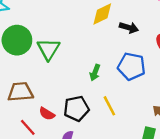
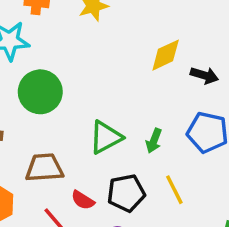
green triangle: (48, 49) -> (106, 137), moved, turned 30

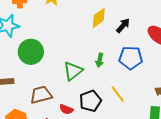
black arrow: (204, 75) -> (123, 26), turned -56
green arrow: (154, 141) -> (100, 60), moved

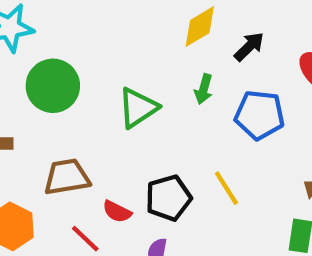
green arrow: (100, 60) -> (204, 89), moved
green triangle: (73, 71) -> (138, 108), moved

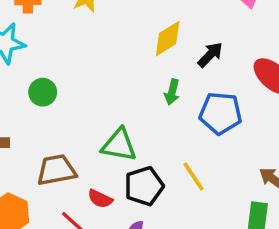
green circle: (53, 86) -> (43, 92), size x0.6
green triangle: (138, 108) -> (119, 145), moved, turned 45

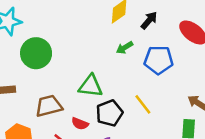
green circle: (43, 92) -> (36, 53), size x1.6
green arrow: (172, 92) -> (125, 48), turned 49

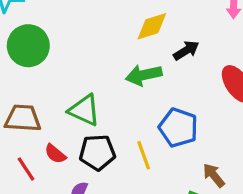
green arrow: (125, 48) -> (144, 75), size x1.5
blue pentagon: (159, 60) -> (178, 128), moved

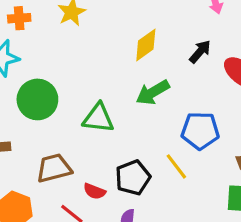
black arrow: (186, 50) -> (200, 52), moved
green triangle: (84, 110) -> (98, 118), moved

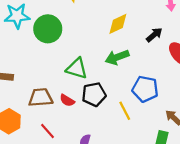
green circle: (37, 99) -> (48, 29), moved
black pentagon: (133, 178) -> (94, 94), moved
red semicircle: (94, 191) -> (67, 100), moved

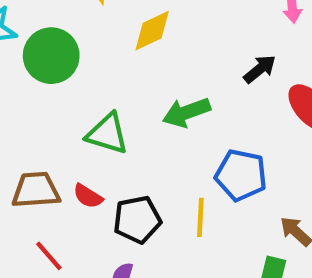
yellow diamond: (118, 24) -> (152, 31), moved
black pentagon: (94, 94) -> (137, 220), moved
yellow line: (125, 111) -> (200, 217), turned 30

